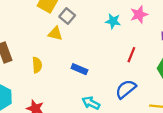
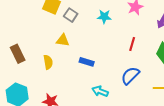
cyan star: (113, 21) -> (104, 17), moved
yellow triangle: (55, 34) -> (63, 40), moved

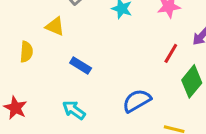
red line: (132, 44) -> (171, 53), moved
cyan arrow: (100, 91) -> (74, 110), moved

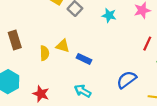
yellow triangle: (55, 26) -> (63, 46), moved

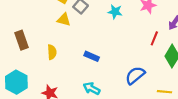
yellow triangle: (63, 46) -> (64, 20), moved

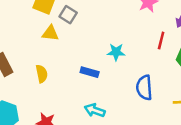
cyan star: (115, 12) -> (116, 52), moved
blue semicircle: (135, 75) -> (144, 88), turned -48

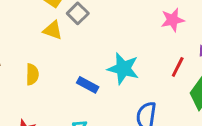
cyan star: (116, 52) -> (123, 69), size x1.5

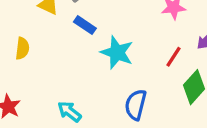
blue rectangle: (88, 85) -> (85, 25), moved

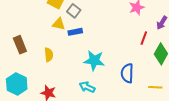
blue rectangle: (85, 25) -> (75, 32), moved, turned -32
cyan star: (117, 52) -> (94, 61), moved

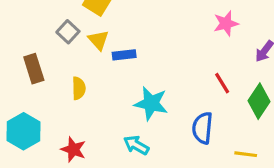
gray square: (74, 11) -> (68, 32), moved
yellow triangle: (59, 24) -> (98, 40), turned 32
red line: (144, 38) -> (222, 83), moved, turned -56

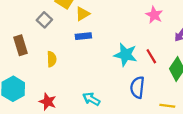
pink star: (226, 23) -> (154, 15), turned -30
yellow triangle: (98, 40) -> (83, 14), moved, turned 40
cyan star: (151, 103) -> (126, 55), moved

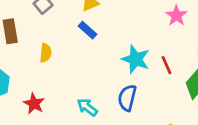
blue rectangle: (83, 36) -> (87, 30), turned 40
blue semicircle: (137, 87) -> (127, 98), moved

